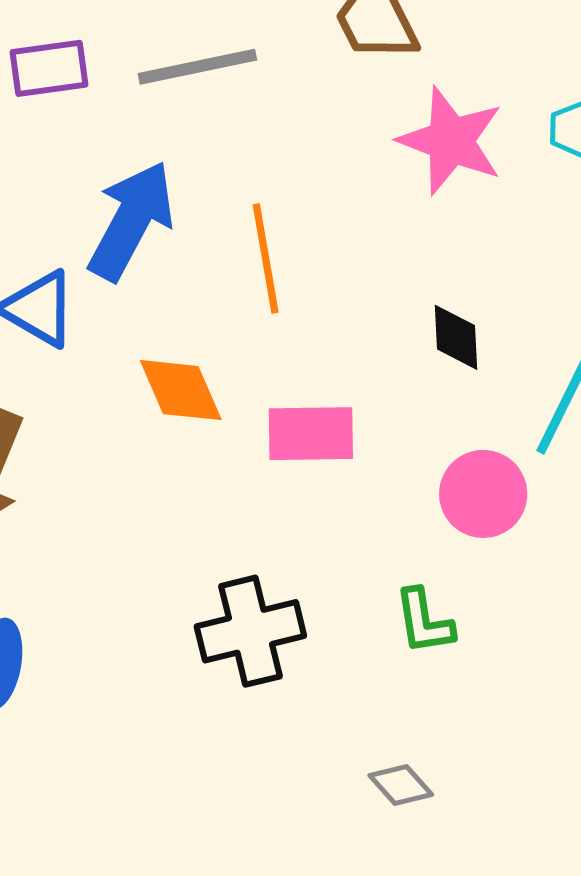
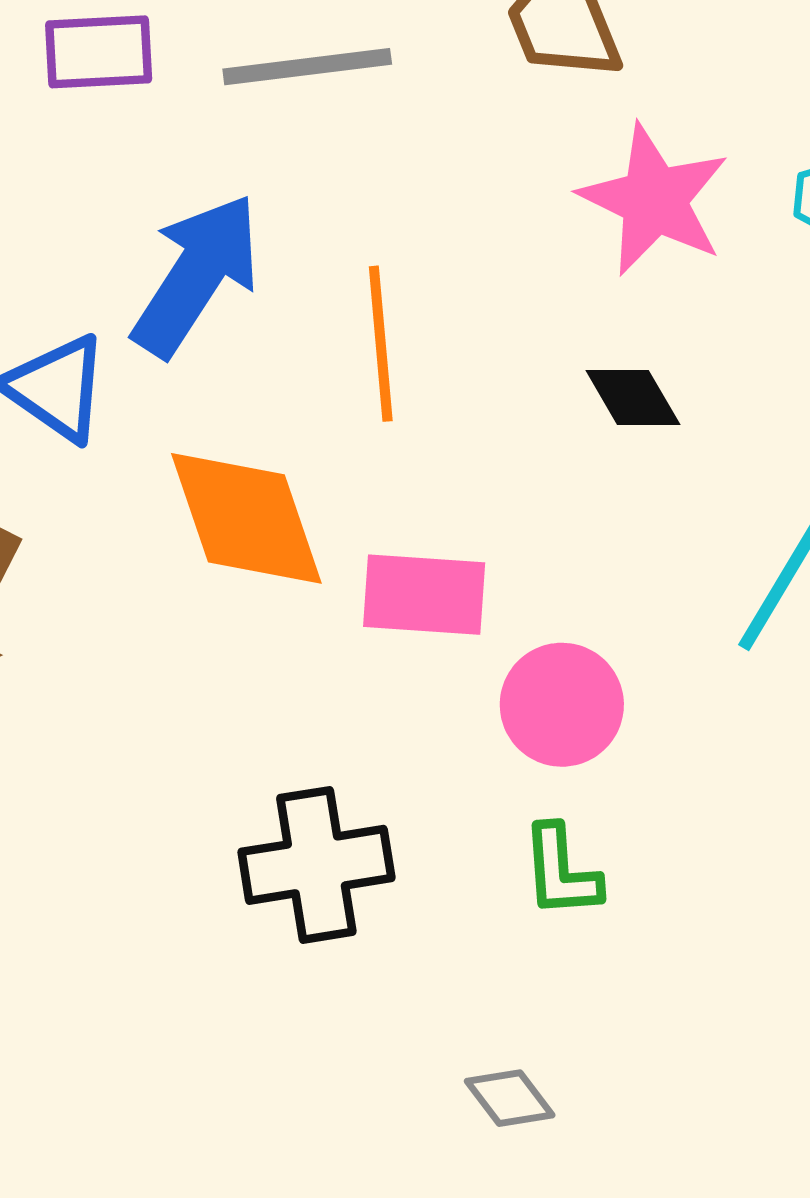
black diamond: (456, 337) -> (633, 398), moved, turned -32
orange diamond: (181, 390) -> (246, 518), size x1.4
pink circle: (483, 494) -> (562, 705), moved

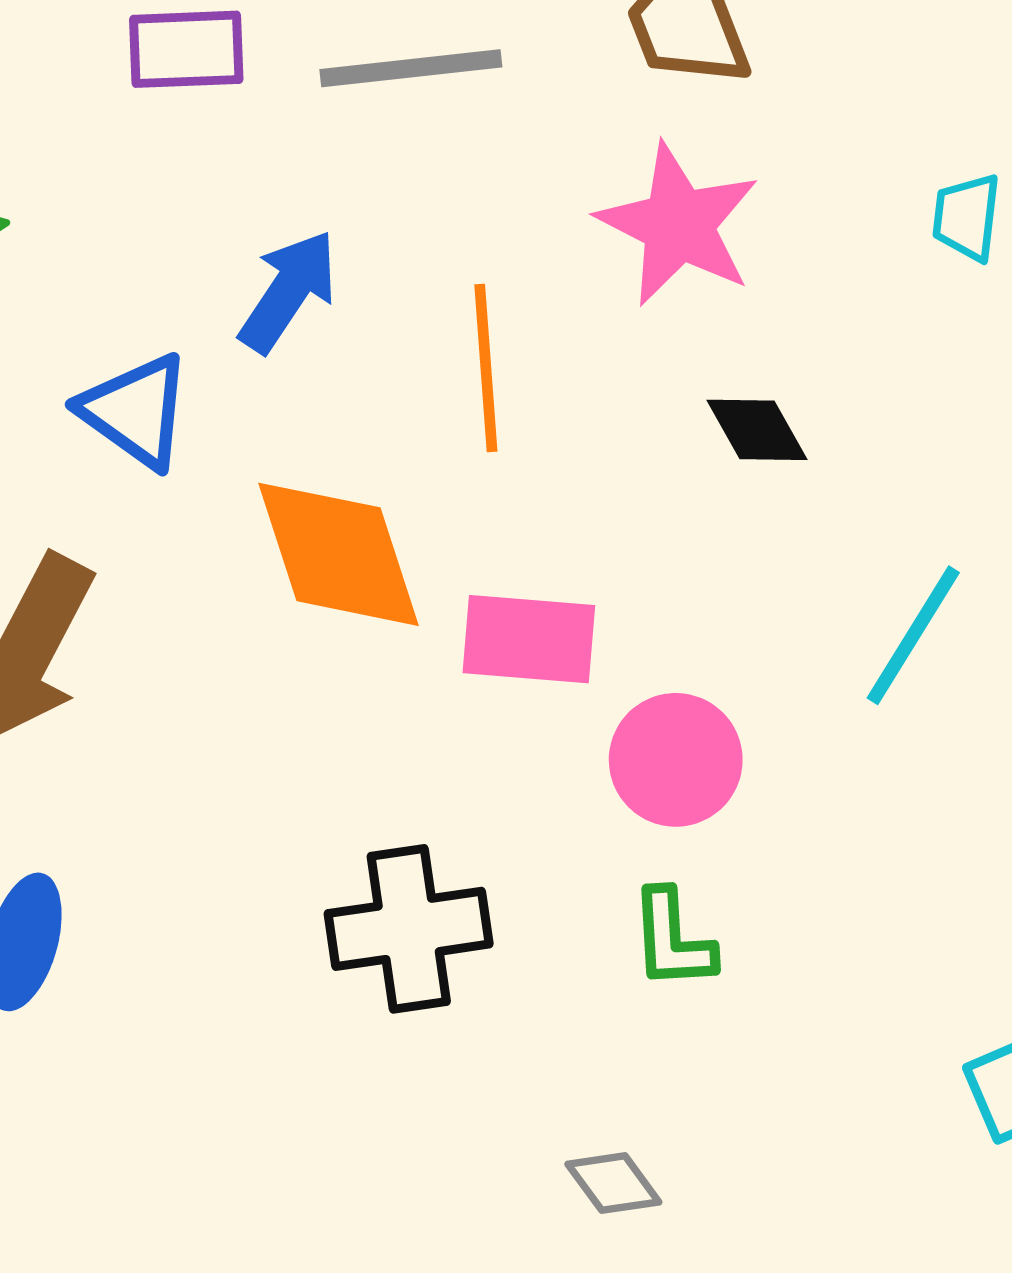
pink star: (654, 200) -> (678, 225), moved
blue arrow: (196, 275) -> (288, 291), size x0.7

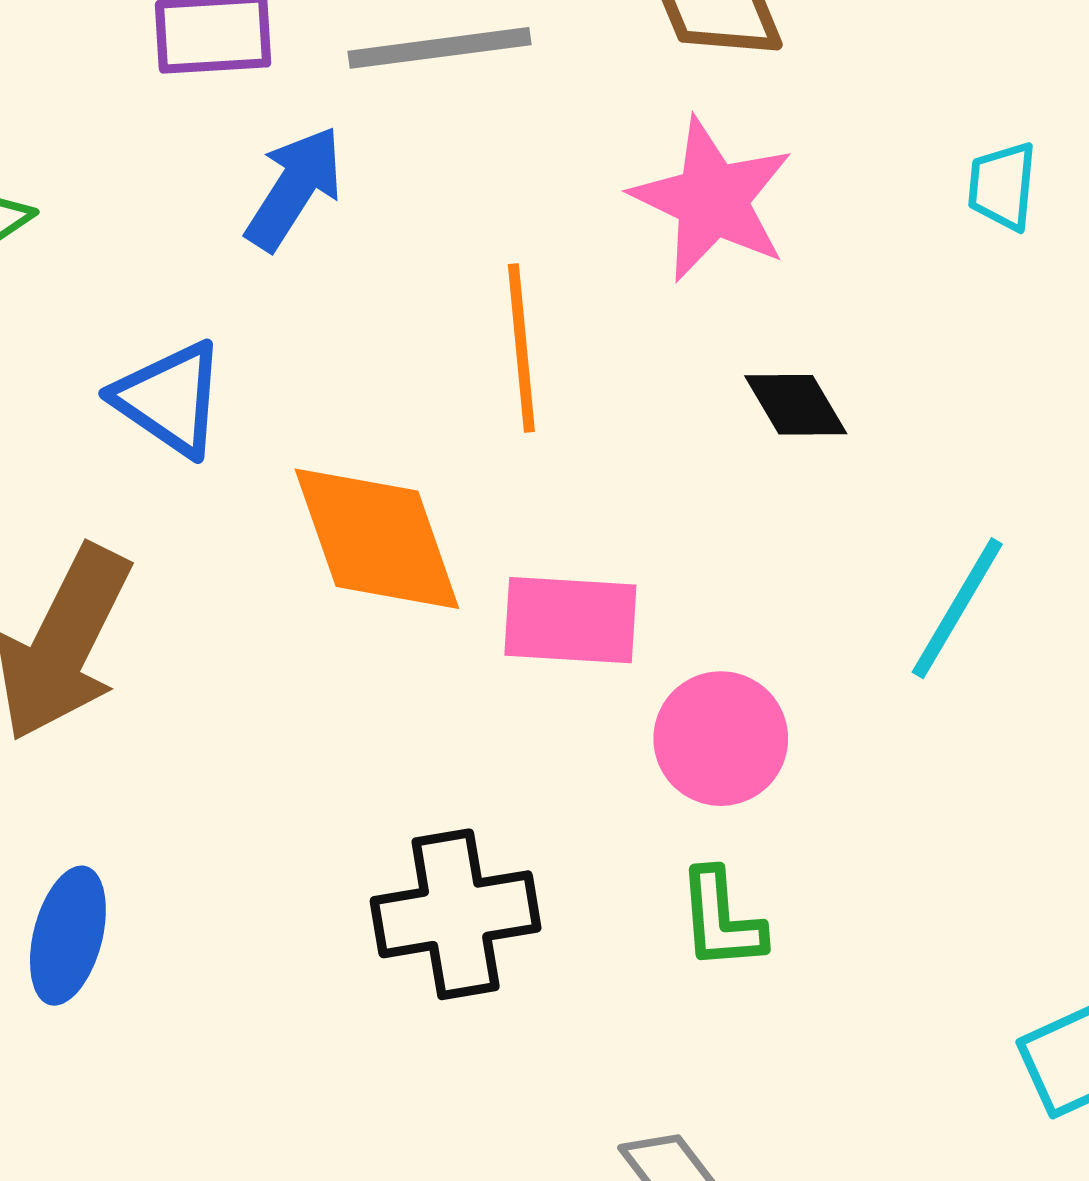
blue arrow: (288, 291) -> (294, 188), moved

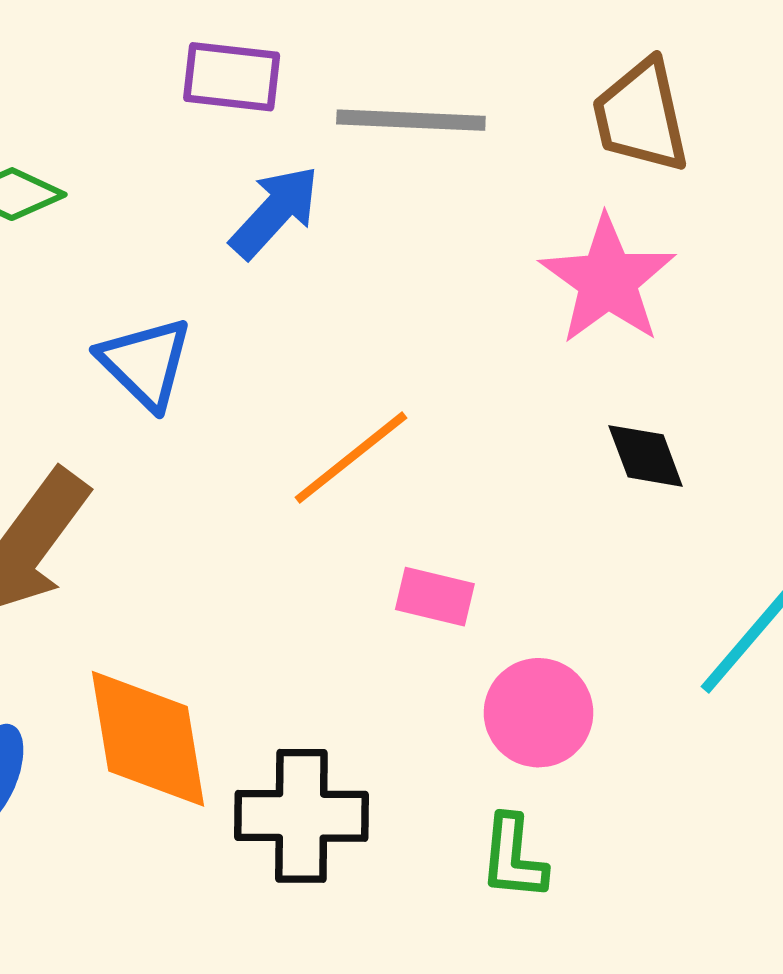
orange line: (521, 348) -> (351, 458), moved, turned 47
orange diamond: (377, 539) -> (148, 739), moved
pink rectangle: (570, 620) -> (435, 597), size x0.7

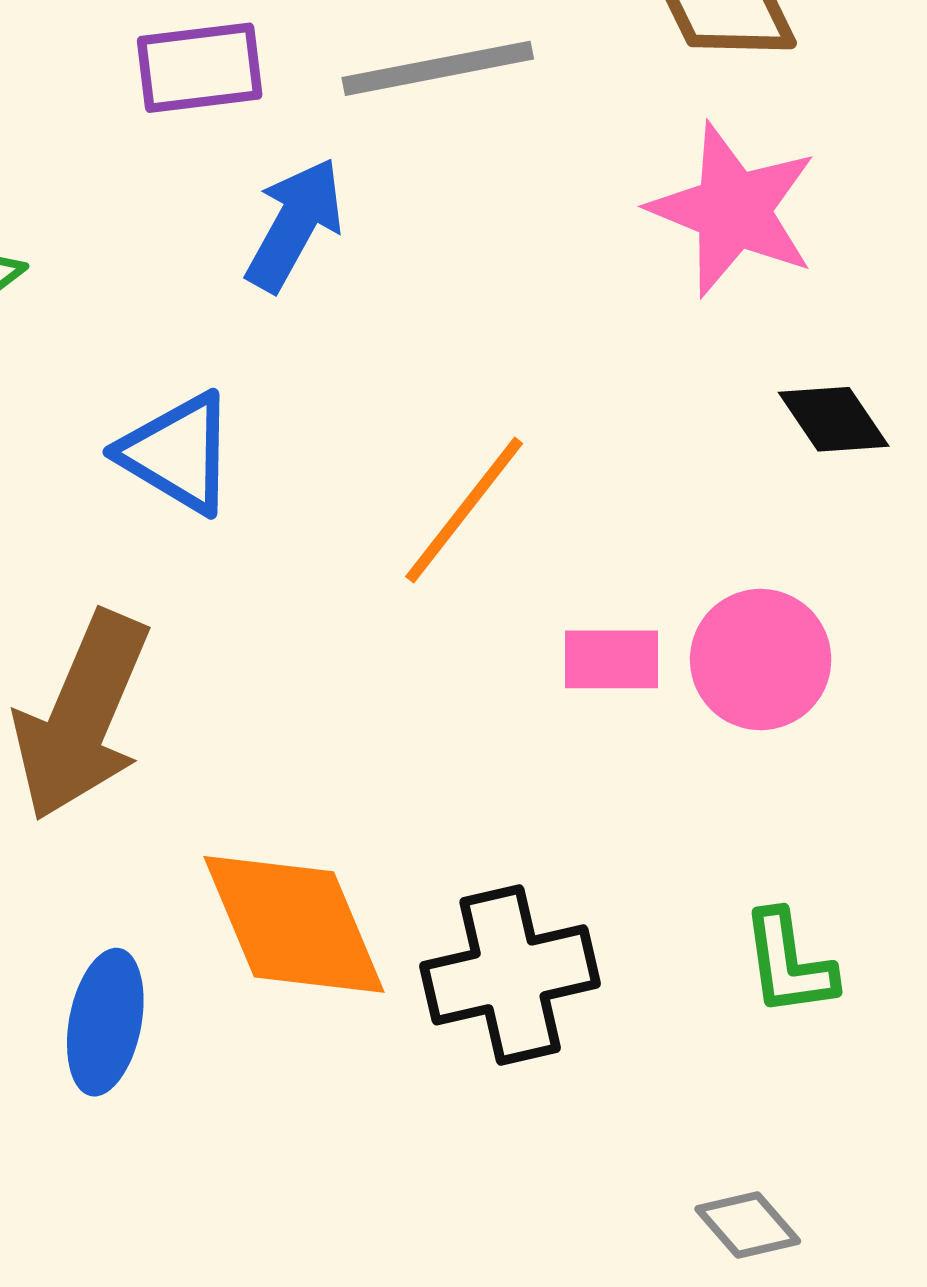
pink circle: (539, 713) -> (761, 660), moved

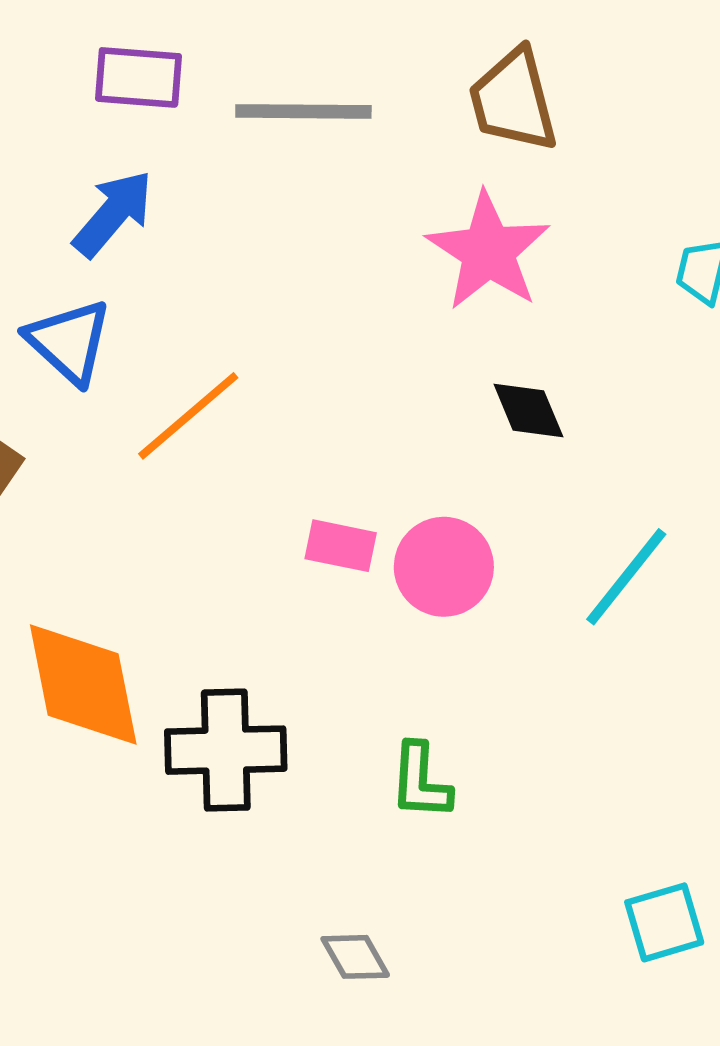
blue arrow: (294, 225) -> (113, 213), moved
orange line: (464, 510) -> (188, 416), moved

